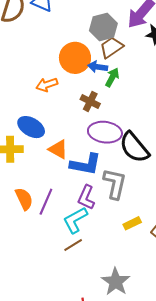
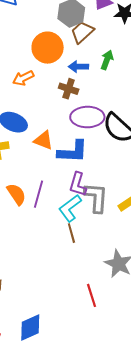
blue arrow: (98, 67) -> (78, 67), moved
green arrow: (112, 77) -> (107, 60), moved
gray L-shape: (115, 184) -> (96, 198), moved
brown line: (73, 245) -> (71, 233), turned -66

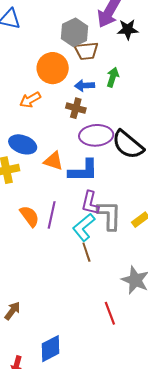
brown trapezoid: (82, 32) -> (86, 51), turned -140

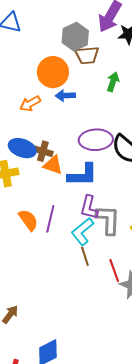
blue arrow: (85, 86) -> (65, 96), moved
brown cross: (76, 108) -> (43, 151), moved
red line: (110, 313) -> (114, 270), moved

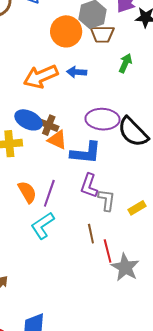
orange circle: (53, 72) -> (66, 31), moved
orange arrow: (30, 104) -> (41, 76), size x1.6
gray L-shape: (108, 220) -> (107, 200), size x0.7
cyan L-shape: (82, 232) -> (43, 225), moved
brown line: (85, 256) -> (91, 234), moved

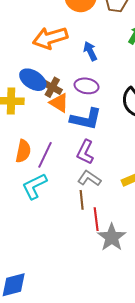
blue arrow: (77, 72) -> (90, 51), moved, turned 54
purple ellipse: (102, 119) -> (87, 86), moved, size x0.7
orange semicircle: (27, 192) -> (23, 151), turned 35
gray L-shape: (107, 200) -> (89, 178), moved, turned -70

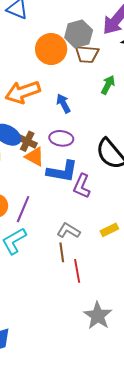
purple L-shape: (85, 152) -> (82, 186), moved
gray star: (112, 237) -> (98, 316), moved

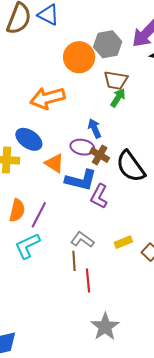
brown trapezoid: (87, 54) -> (116, 80), moved
green arrow: (108, 85) -> (118, 98), moved
blue arrow: (63, 103) -> (94, 128), moved
brown cross: (27, 141) -> (100, 155), moved

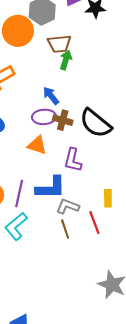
orange triangle: (54, 163) -> (37, 145), moved
blue L-shape: (81, 180) -> (51, 188), moved
yellow rectangle: (123, 242) -> (108, 198), turned -54
red line: (88, 281) -> (94, 223), moved

